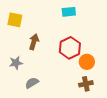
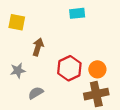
red hexagon: (70, 48) -> (69, 68), moved
brown cross: (86, 84) -> (96, 94), size x1.5

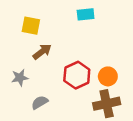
yellow square: (17, 22) -> (31, 26), moved
brown arrow: (38, 47) -> (42, 52), turned 36

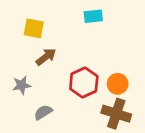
brown cross: (107, 104) -> (116, 114), turned 30

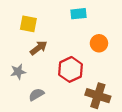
orange circle: (118, 84) -> (99, 43), moved

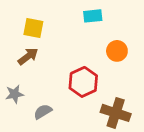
brown arrow: (39, 48) -> (28, 56), moved
gray star: (18, 72) -> (15, 94), moved

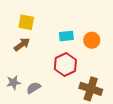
cyan rectangle: (93, 16) -> (66, 36), moved
gray star: (15, 94) -> (13, 82), moved

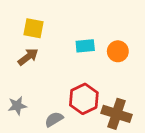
red hexagon: (65, 65) -> (84, 99), moved
gray semicircle: (34, 88) -> (54, 119), moved

